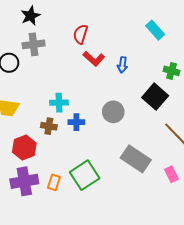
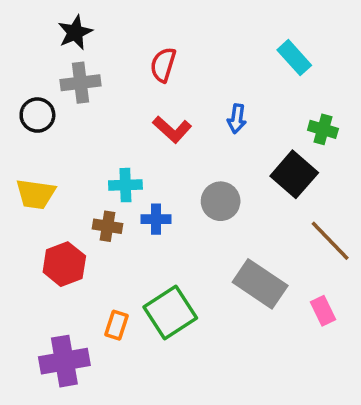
red L-shape: (94, 59) -> (172, 129), moved
purple cross: (24, 181) -> (64, 361), moved

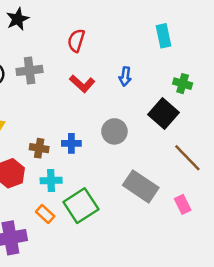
cyan rectangle: (294, 58) -> (163, 36), turned 30
gray cross: (81, 83) -> (30, 70), moved
cyan cross: (125, 185) -> (51, 180), moved
orange rectangle: (116, 325) -> (45, 214), turned -66

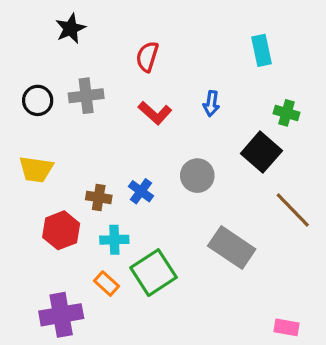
blue cross: (71, 143) -> (141, 191), turned 36
pink rectangle: (183, 204) -> (286, 327), moved, turned -54

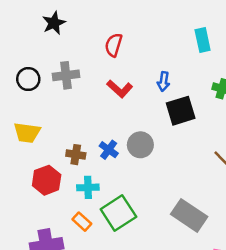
black square: (261, 152) -> (181, 111), moved, turned 32
gray circle: (197, 176) -> (140, 145), moved
gray rectangle: (232, 248) -> (189, 215), moved

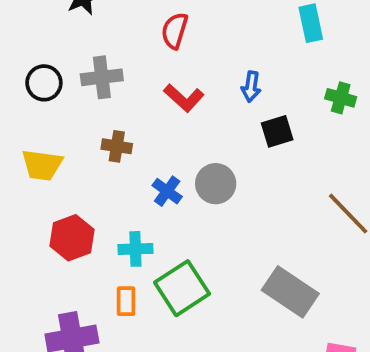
black square: (181, 111) -> (277, 131), size x0.7
brown cross: (76, 155) -> (117, 146), moved
orange rectangle: (82, 222) -> (126, 301), turned 48

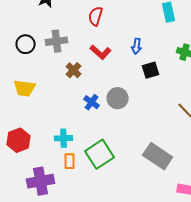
brown cross: (117, 146) -> (74, 70), moved, turned 35
red hexagon: (72, 238) -> (19, 140), moved
cyan cross: (135, 249) -> (64, 138), moved

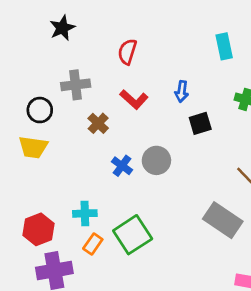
black circle: (26, 44) -> (40, 110), moved
red hexagon: (19, 140) -> (38, 229), moved
gray rectangle: (158, 156) -> (223, 220), moved
orange rectangle: (70, 161) -> (93, 244), turned 35

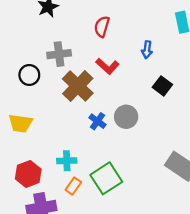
blue arrow: (182, 91) -> (147, 50), moved
brown cross: (98, 123) -> (78, 86), size x1.8
black square: (200, 123) -> (162, 86), turned -36
yellow trapezoid: (33, 147) -> (21, 123), moved

